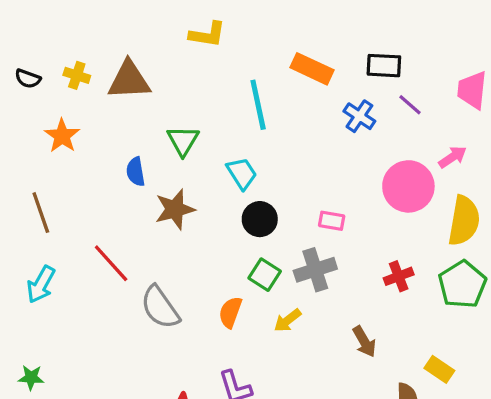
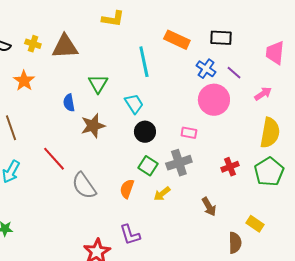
purple line: (410, 105) -> (234, 73), moved
pink circle: (408, 186) -> (214, 100), moved

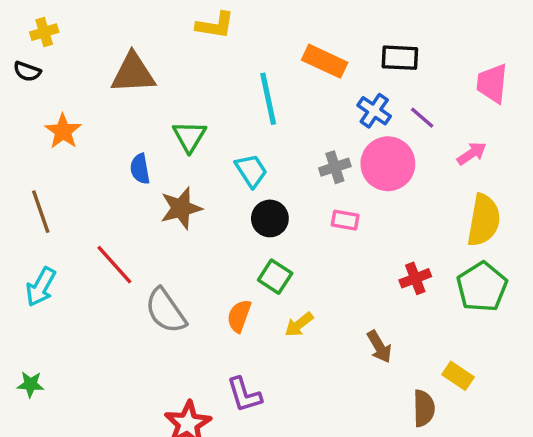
yellow cross: (33, 44) -> (44, 32), moved, turned -35
gray cross: (179, 163) -> (335, 167), moved, size x0.7

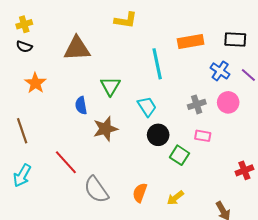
orange rectangle: (325, 61) -> (191, 41), turned -35
black semicircle: (27, 71) -> (24, 47), moved
pink circle: (388, 164) -> (228, 102), size x0.7
green square: (275, 277) -> (179, 155), moved

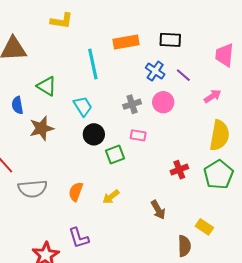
green triangle: (110, 86) -> (47, 86), turned -30
green square: (179, 155) -> (115, 154), turned 36
gray semicircle: (96, 190) -> (32, 189), turned -60

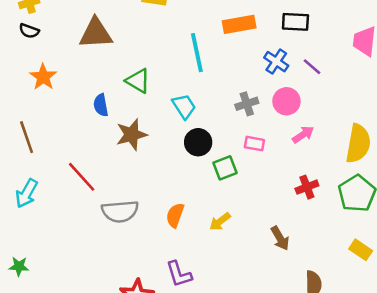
pink arrow: (212, 96) -> (303, 135), moved
yellow rectangle: (204, 227) -> (361, 250), moved

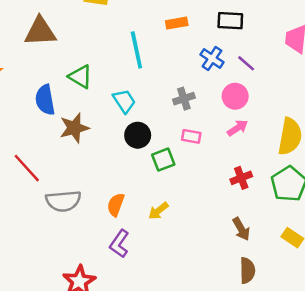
orange rectangle: (239, 24) -> (177, 23), size x0.7
pink circle: (286, 101) -> (235, 96), moved
blue semicircle: (101, 105) -> (45, 100), size x1.4
brown arrow: (280, 238) -> (241, 229), moved
purple L-shape: (179, 274) -> (119, 244), moved, turned 52

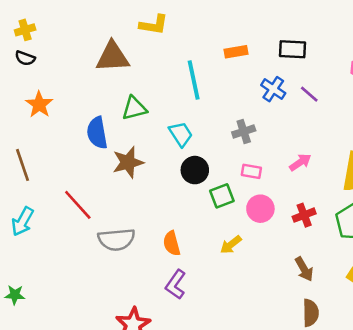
brown triangle: (40, 32) -> (113, 57), moved
green triangle: (80, 77) -> (134, 108), turned -45
pink circle: (235, 96) -> (260, 209), moved
orange semicircle: (116, 205) -> (172, 243), turned -35
yellow arrow: (158, 211) -> (231, 245), moved

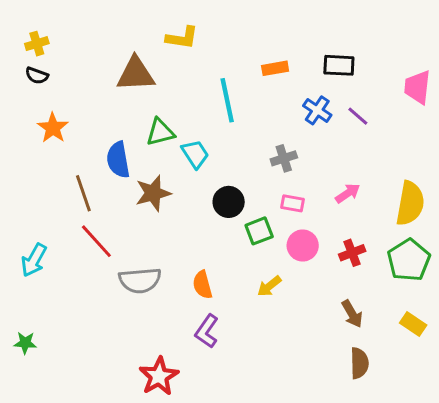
cyan trapezoid: (181, 134) -> (195, 154), moved
brown line: (23, 165) -> (83, 193), moved

